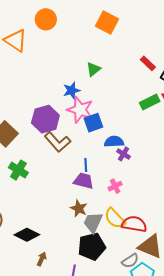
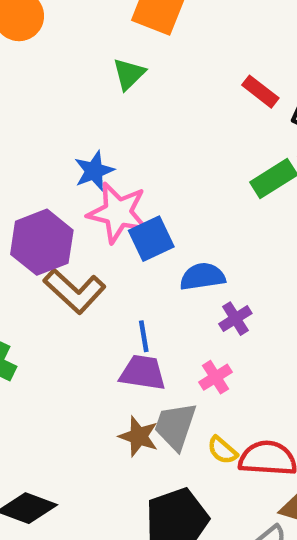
green triangle: (94, 69) -> (129, 74), moved
purple cross: (123, 154) -> (235, 319), moved, turned 32
yellow semicircle: (115, 218) -> (222, 450), size x0.6
gray trapezoid: (93, 222) -> (175, 426), moved

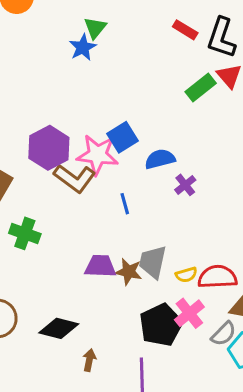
blue star: (94, 171) -> (83, 47), moved
pink star: (118, 213) -> (98, 155), moved
purple trapezoid: (143, 373) -> (100, 266), moved
pink cross: (215, 377) -> (189, 313), moved, size x1.4
yellow semicircle: (222, 450) -> (186, 275), turned -50

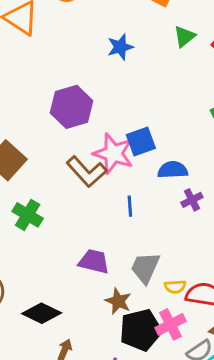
green triangle: (95, 28) -> (184, 36), moved
purple hexagon: (49, 148) -> (72, 107), moved
brown star: (129, 272) -> (118, 301), moved

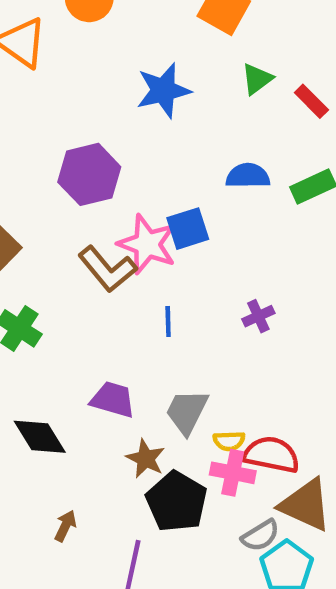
blue star: (120, 47) -> (163, 90), size x1.4
blue semicircle: (173, 170) -> (248, 176), moved
black diamond: (42, 313) -> (40, 437), moved, turned 30
pink cross: (171, 324) -> (233, 473), moved, turned 36
black pentagon: (141, 330) -> (177, 502), turned -30

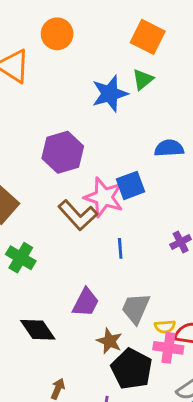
green triangle: (257, 79) -> (143, 80), moved
purple trapezoid: (113, 400) -> (86, 303), turned 104

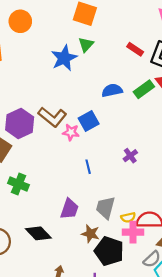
purple hexagon: (63, 152) -> (20, 123), moved
pink star: (104, 197) -> (71, 132), size x0.6
brown L-shape: (78, 215) -> (52, 117), moved

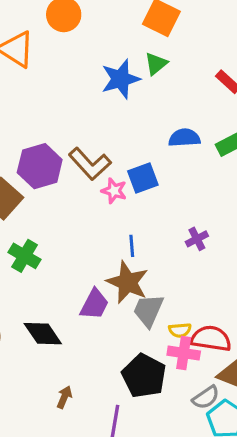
brown star: (90, 234) -> (128, 282), moved, size x1.5

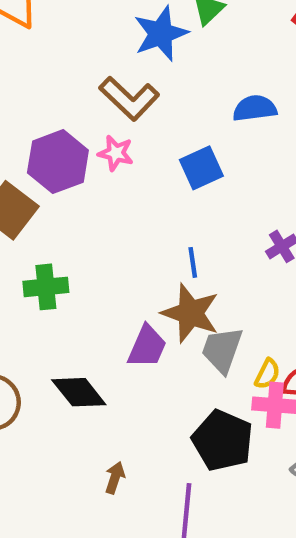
brown L-shape: (90, 164) -> (129, 98), moved
pink star: (114, 191) -> (116, 153), moved
green cross: (25, 256) -> (46, 287), turned -32
yellow semicircle: (180, 330) -> (267, 374), turned -55

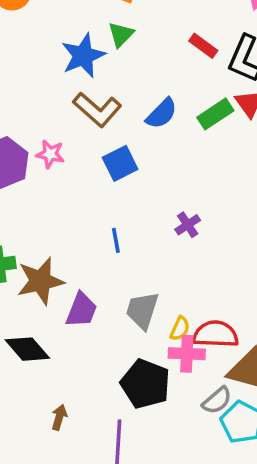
brown L-shape: (129, 98) -> (97, 110), moved
blue semicircle: (255, 108) -> (162, 114), turned 144
brown star: (191, 313) -> (40, 281), moved, turned -30

